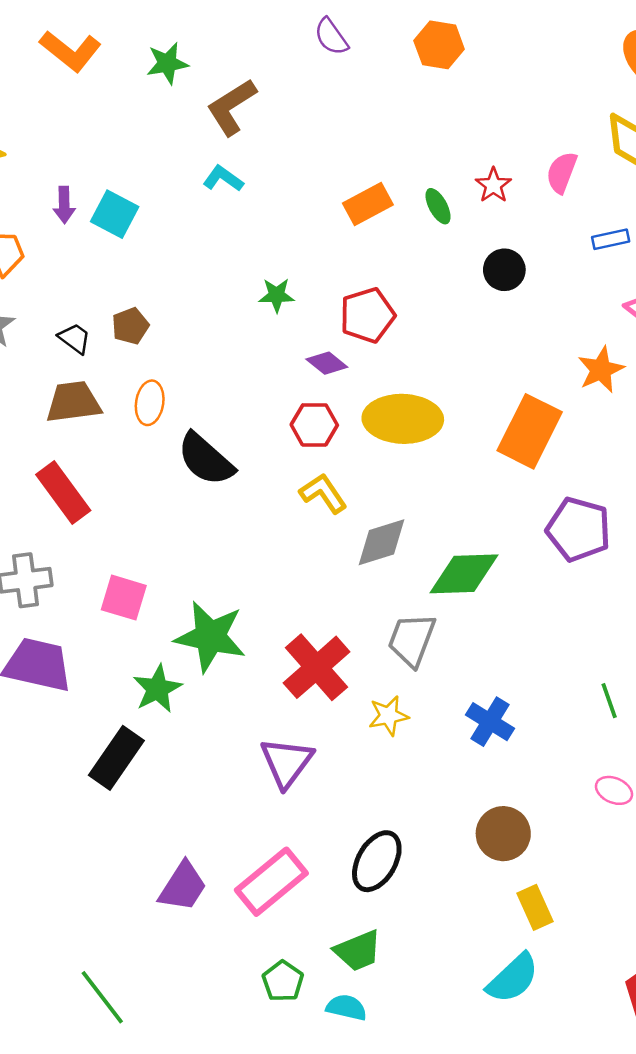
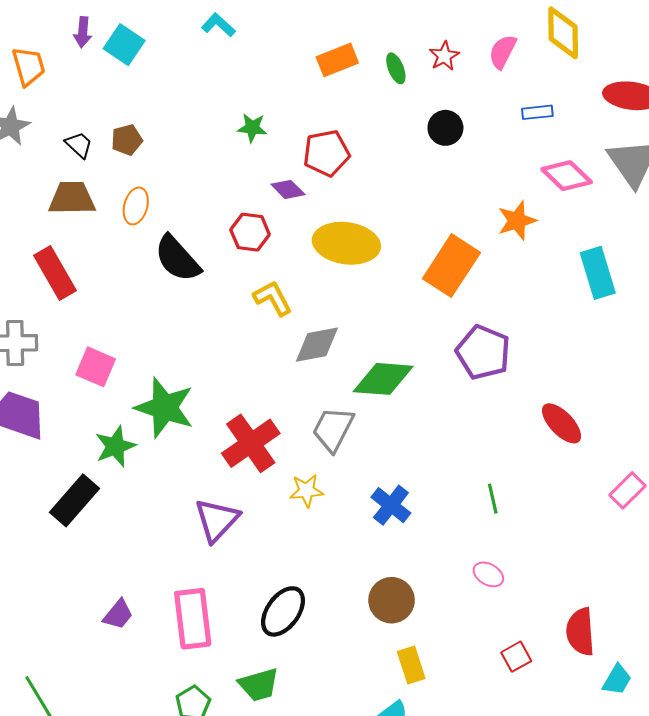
red hexagon: (314, 425) -> (250, 232), moved
pink rectangle: (271, 882) -> (193, 619), turned -64
purple trapezoid: (183, 886) -> (118, 614), size x0.7

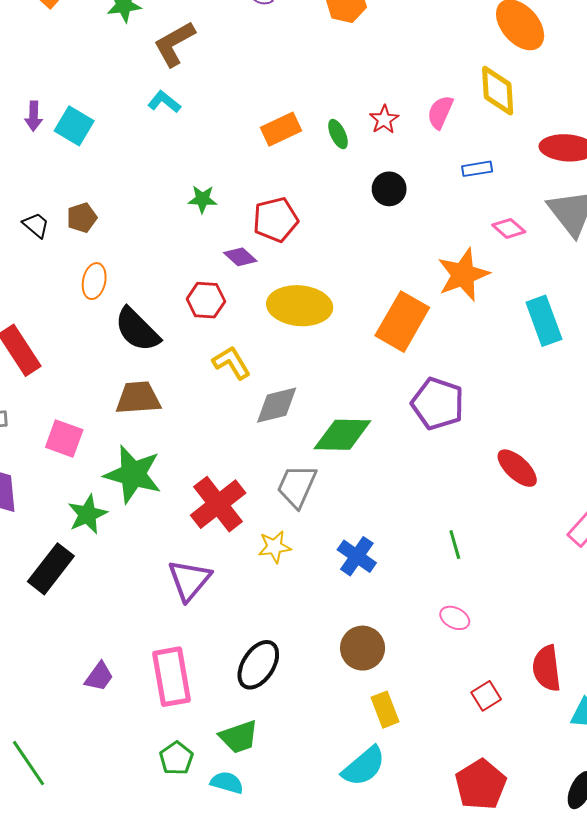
pink diamond: (567, 176) -> (509, 228), size x0.7
brown trapezoid: (72, 198) -> (138, 398), moved
orange star: (517, 221) -> (463, 275), size x1.4

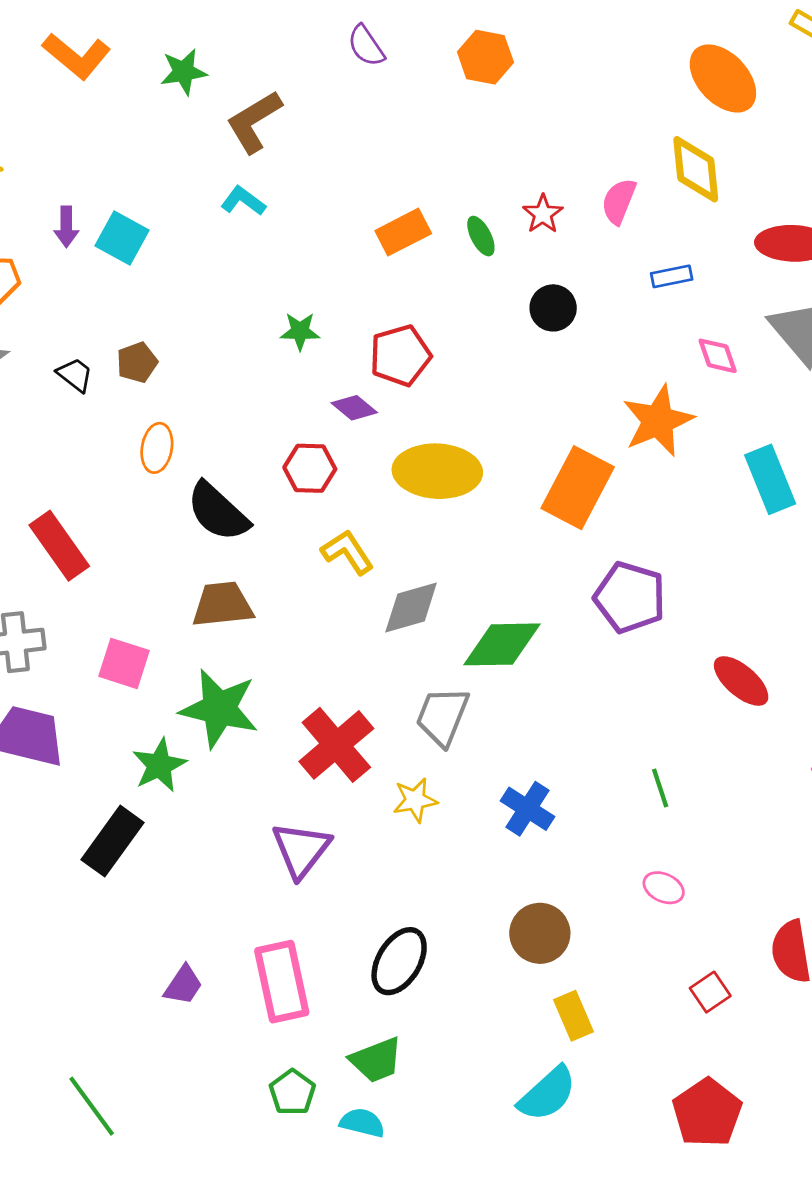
pink diamond: (509, 228) -> (718, 356), turned 32

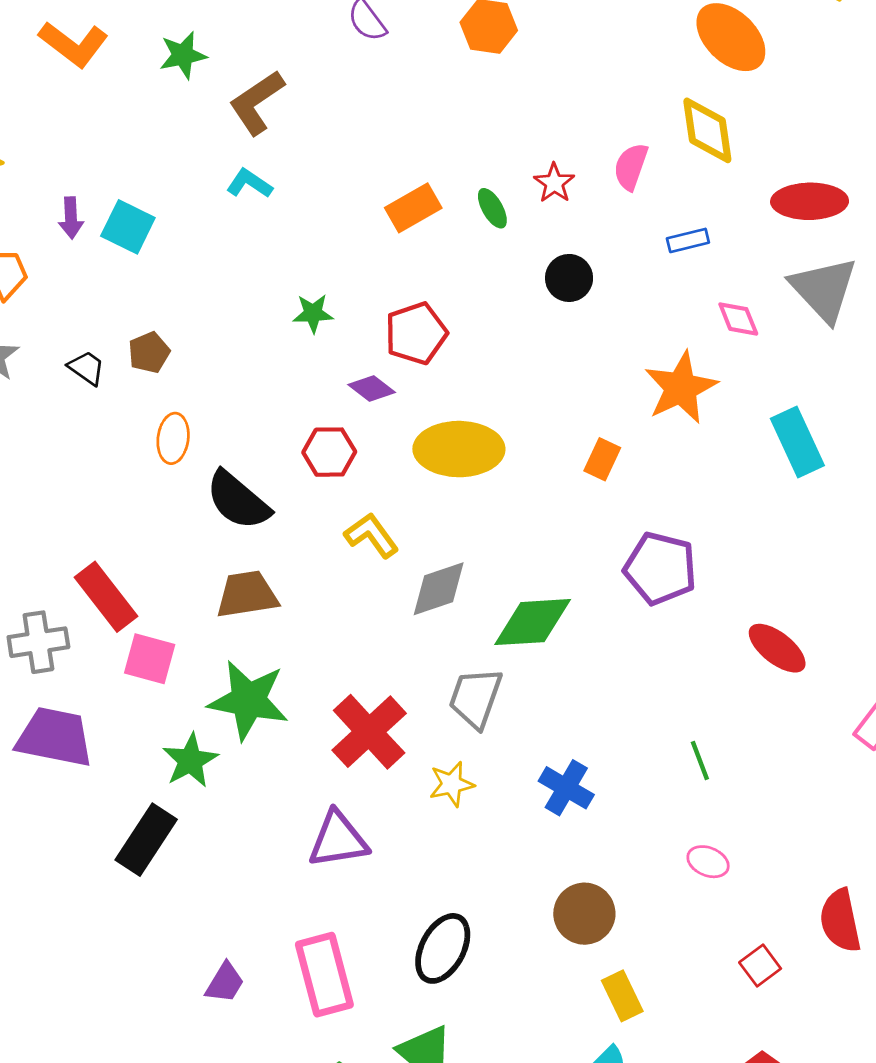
orange rectangle: (578, 488) -> (602, 459), size x0.5
red rectangle: (59, 546) -> (106, 597), moved
purple triangle: (301, 850) -> (338, 840), turned 46

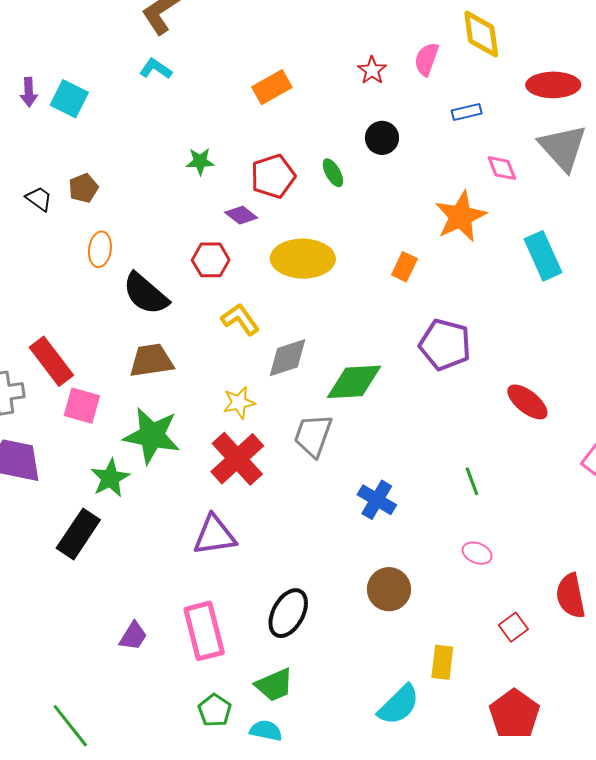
green ellipse: (492, 208) -> (333, 173), moved
yellow star: (452, 784) -> (239, 403), moved
yellow rectangle: (622, 996) -> (442, 662), moved, turned 32

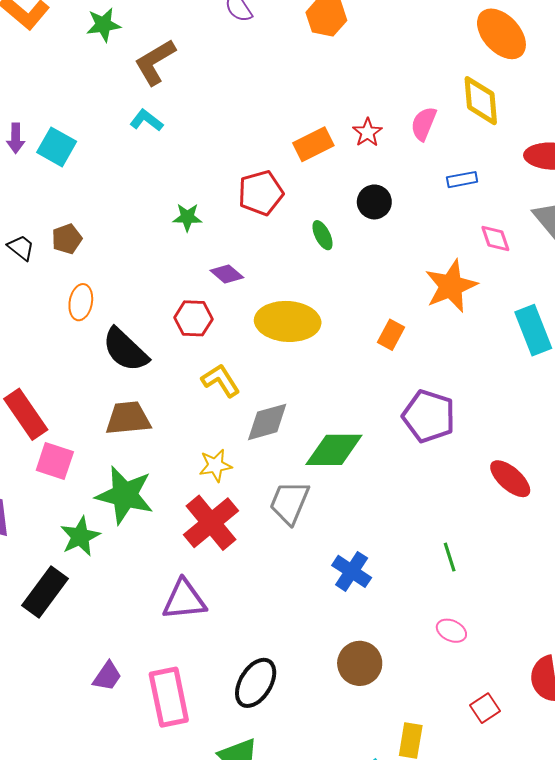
orange rectangle: (272, 87) -> (313, 144), moved
red pentagon: (273, 176) -> (261, 193), moved
purple trapezoid: (133, 636) -> (107, 676), moved

